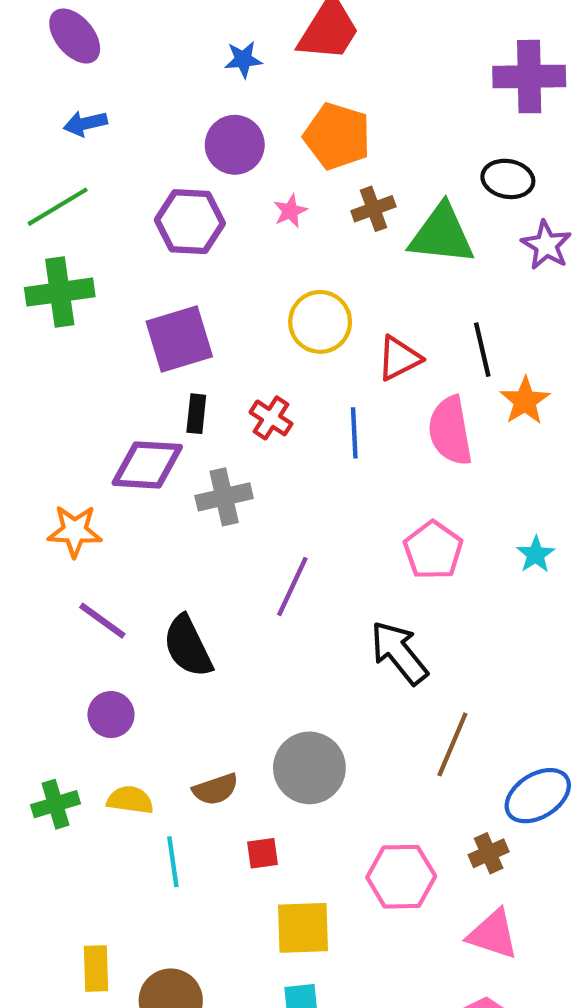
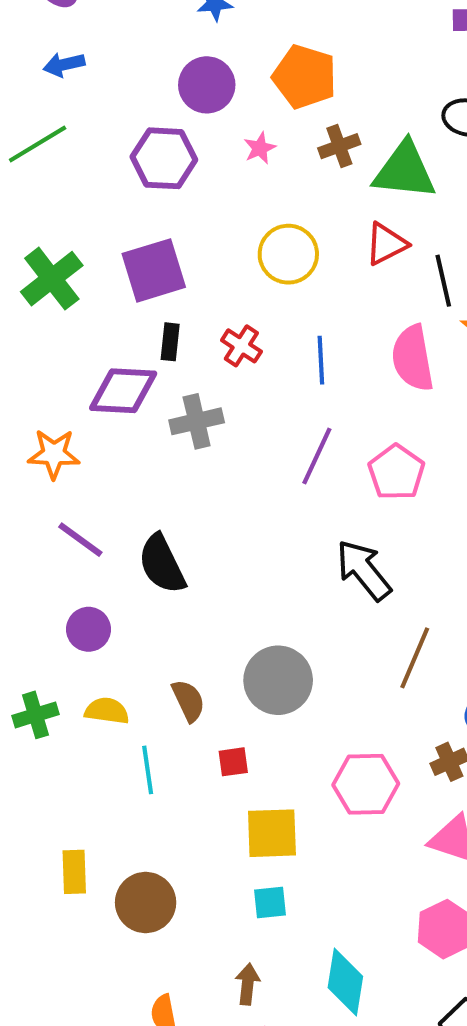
green cross: (60, 292) -> (52, 279), moved, turned -30
red triangle: (399, 358) -> (386, 244), moved
purple line: (292, 587) -> (317, 456), moved
brown semicircle: (216, 789) -> (188, 701), turned -96

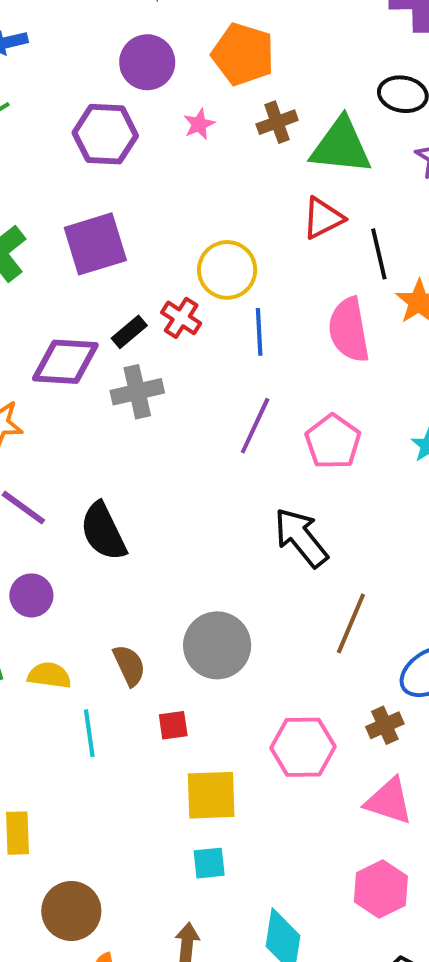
yellow circle: (288, 254) -> (227, 270), moved
black rectangle: (170, 342) -> (129, 332), moved, turned 44
brown circle: (146, 903) -> (71, 911), moved

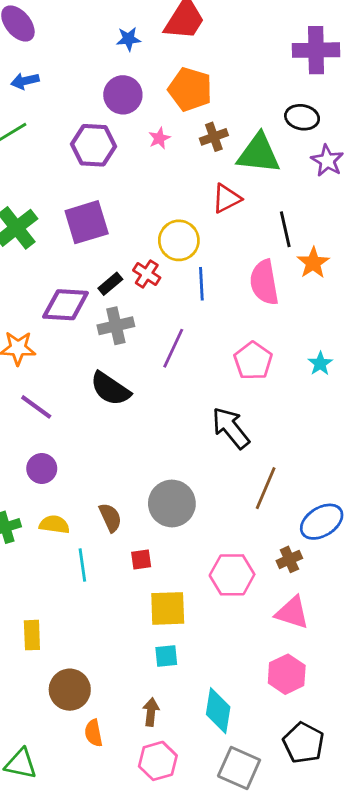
red triangle: (323, 218) -> (226, 198), moved
purple line: (255, 426) -> (173, 348), moved
black semicircle: (103, 532) -> (110, 389), moved, turned -30

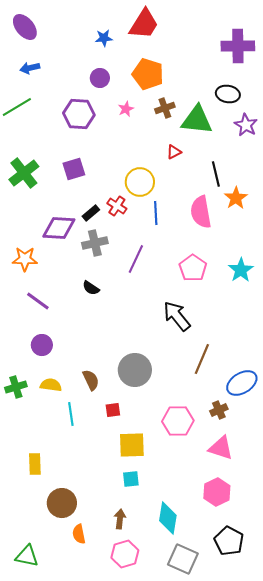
purple circle: (123, 95) -> (100, 78), size x0.7
red triangle: (226, 198) -> (174, 152), size x0.7
purple square: (87, 222) -> (74, 169), size x0.7
cyan star: (320, 364) -> (241, 270), size x1.4
black semicircle: (110, 389) -> (91, 288), size x0.6

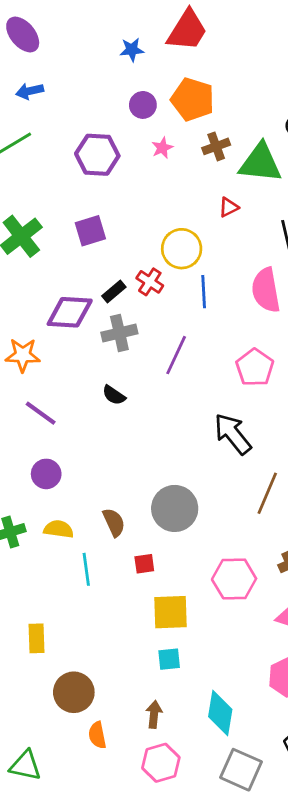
purple circle: (100, 78) -> (143, 105), moved

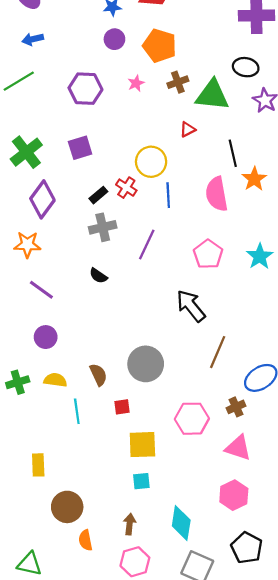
purple circle: (143, 105) -> (114, 39), moved
purple diamond: (70, 312) -> (42, 199), moved, turned -57

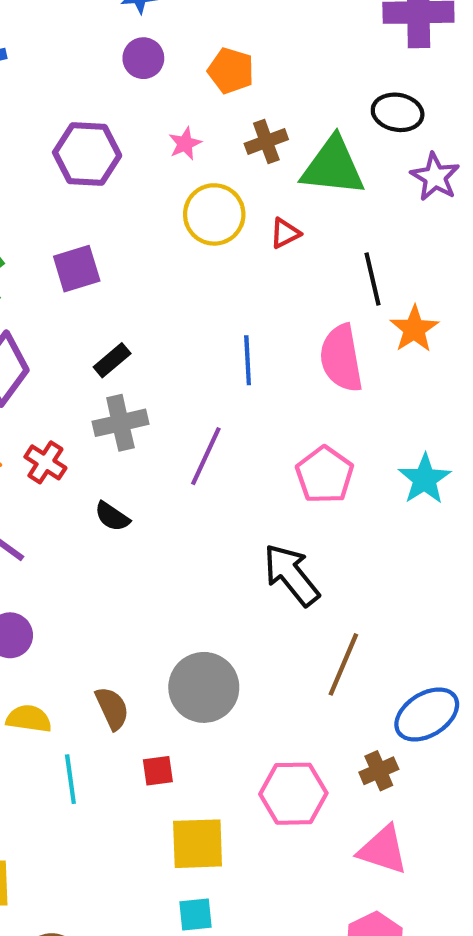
orange pentagon: (160, 46) -> (231, 71), size x0.7
yellow circle: (151, 162) -> (214, 214), moved
red cross: (126, 188) -> (45, 462), moved

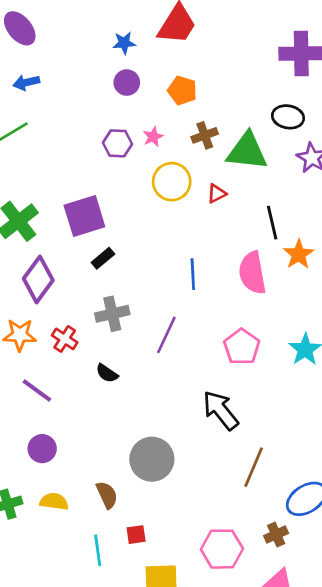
purple hexagon: (87, 154) -> (118, 143), moved, size x0.7
purple square: (77, 269) -> (84, 216), size x1.4
black rectangle: (112, 360) -> (103, 258), moved
gray circle: (204, 687) -> (152, 459), moved
cyan line: (70, 779) -> (98, 550), moved

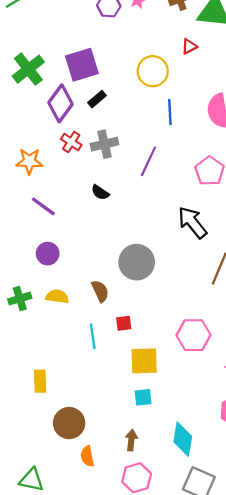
yellow circle: (172, 182) -> (153, 71), moved
purple diamond: (38, 279) -> (60, 103), moved
red cross: (65, 339) -> (71, 142), moved

